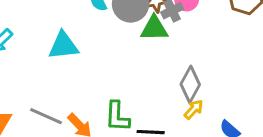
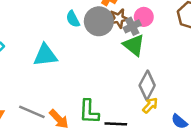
green triangle: (154, 28) -> (134, 45), moved, turned 40

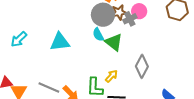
cyan semicircle: (73, 19) -> (98, 35), moved
green triangle: (134, 45) -> (114, 42), moved
yellow arrow: (150, 105) -> (111, 76), moved

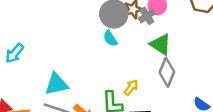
cyan triangle: (60, 42) -> (56, 84), moved
green triangle: (114, 42) -> (161, 44), moved

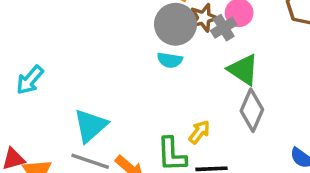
cyan semicircle: (110, 39) -> (170, 60), turned -49
cyan triangle: (56, 84) -> (90, 126), turned -30

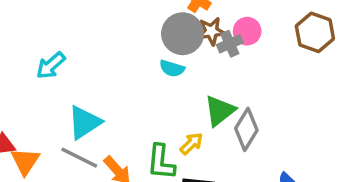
green triangle: (243, 70) -> (220, 111), moved, turned 40
cyan arrow: (30, 80) -> (51, 65), moved

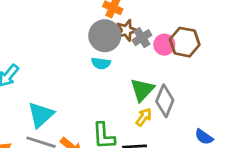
pink circle: (247, 31) -> (164, 45), moved
brown hexagon: (315, 32) -> (185, 42), moved
yellow arrow: (191, 144) -> (144, 117), moved

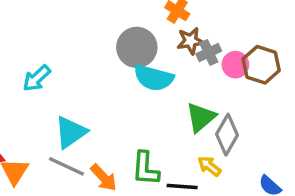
gray circle: (105, 36) -> (137, 47), moved
cyan semicircle: (101, 63) -> (154, 78), size x1.6
yellow arrow: (144, 117) -> (209, 166), moved, turned -96

